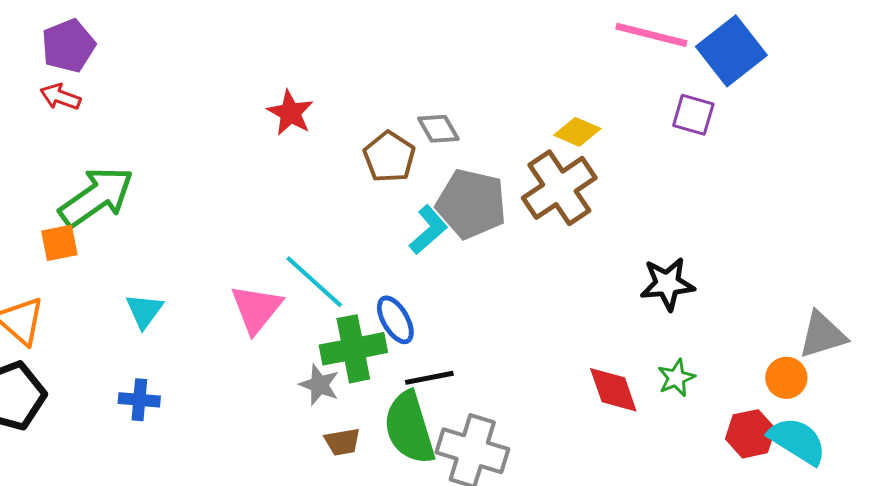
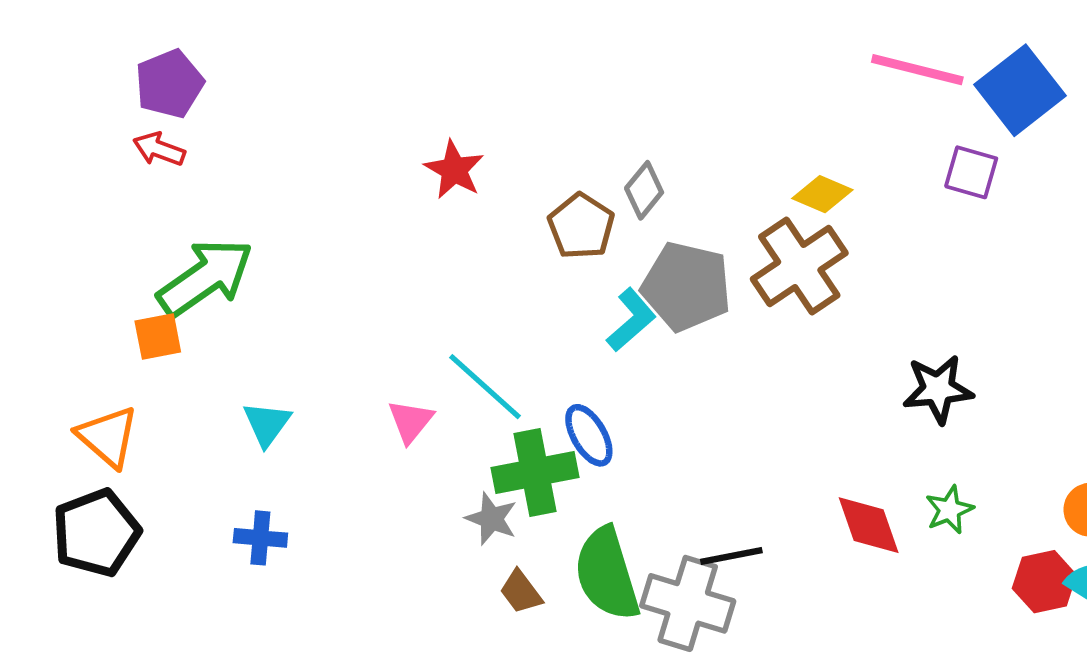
gray diamond: (438, 129) -> (644, 190), turned 69
pink triangle: (256, 309) -> (411, 421), size x0.7
black line: (429, 378) -> (731, 556), moved
brown trapezoid: (342, 442) -> (521, 592), turned 63

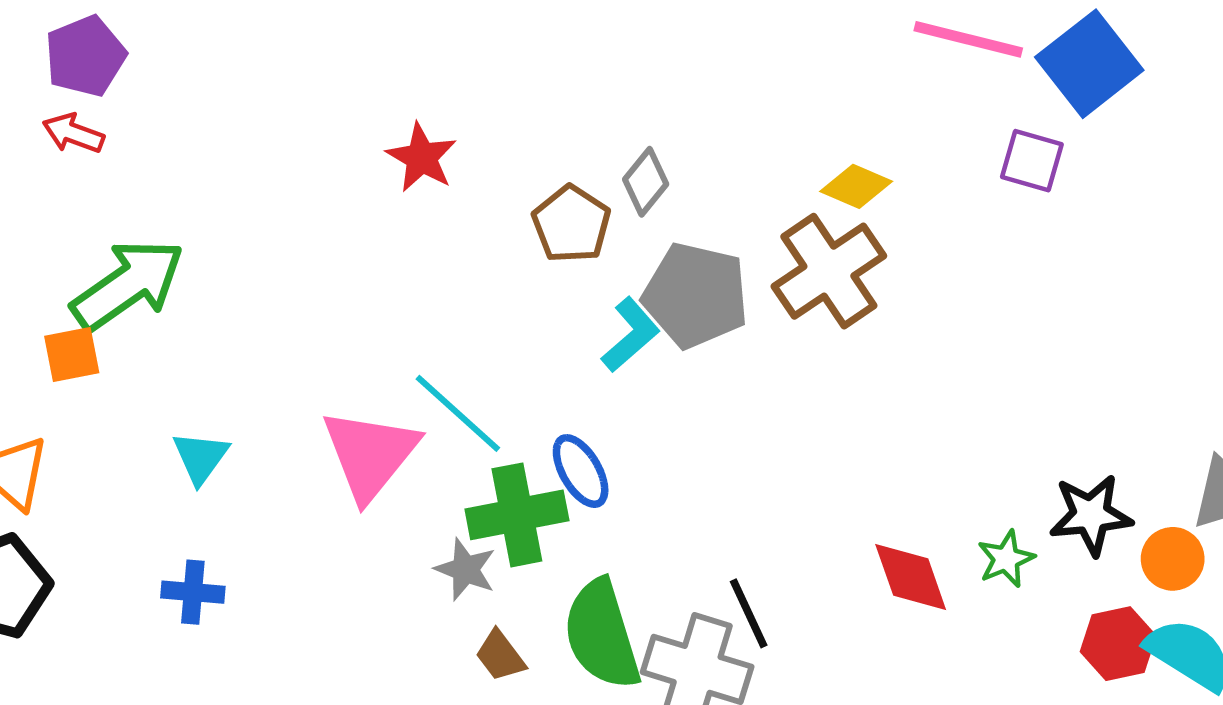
black star: (938, 389) -> (1091, 515), moved
pink triangle: (411, 421) -> (370, 454), size x1.8
black line: (731, 556) -> (749, 613), turned 76

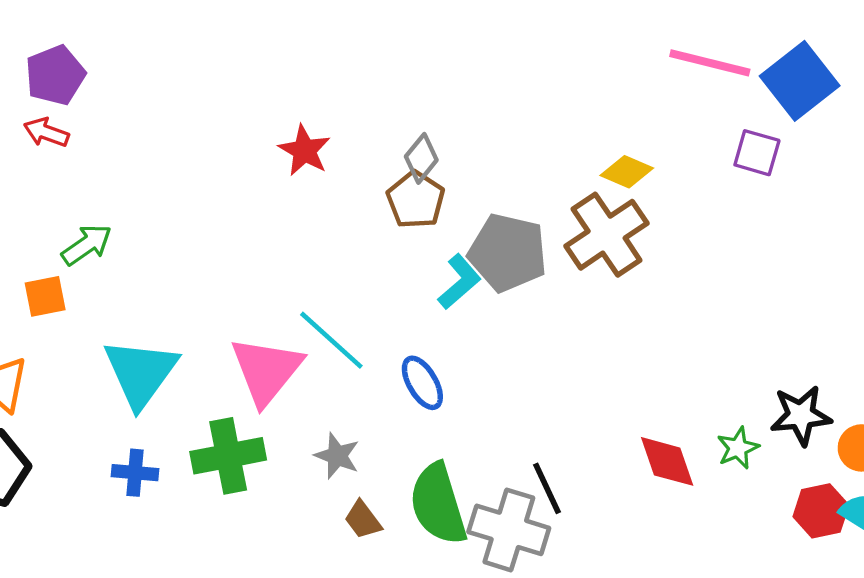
gray diamond: (646, 182) -> (421, 158), moved
green arrow: (128, 285) -> (87, 245), size x0.6
cyan triangle: (200, 457) -> (141, 373), size x1.8
green cross: (517, 515) -> (228, 456), moved

